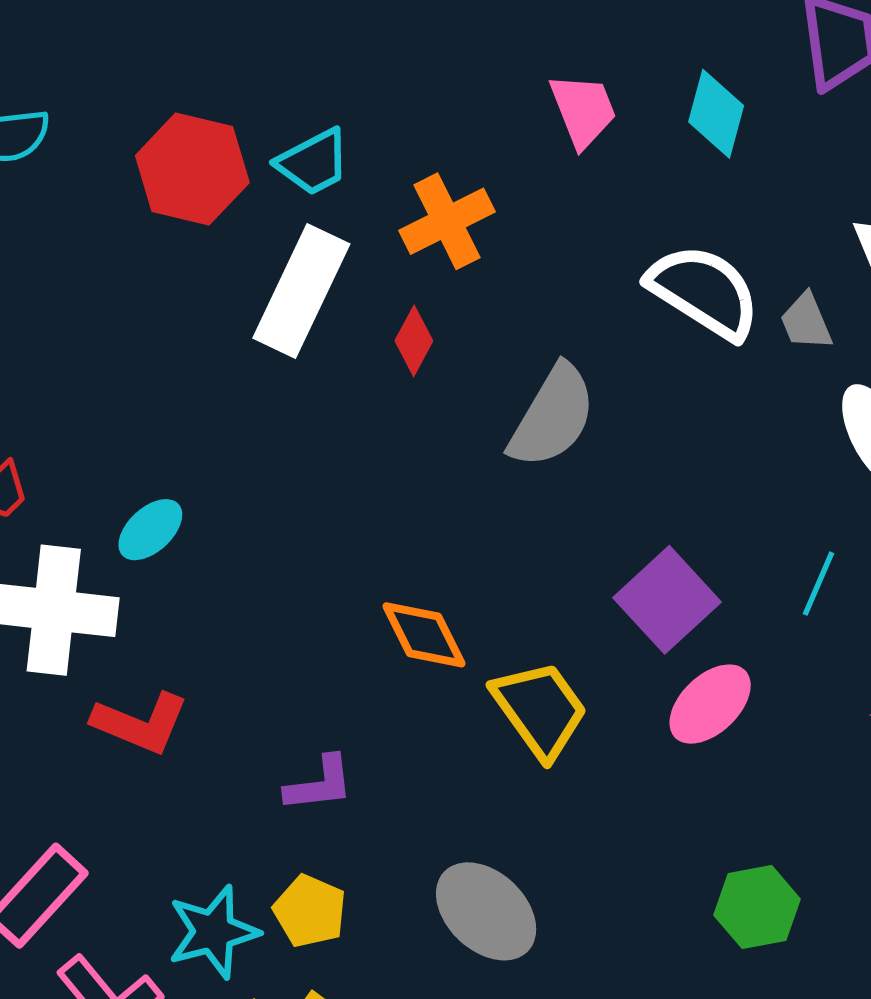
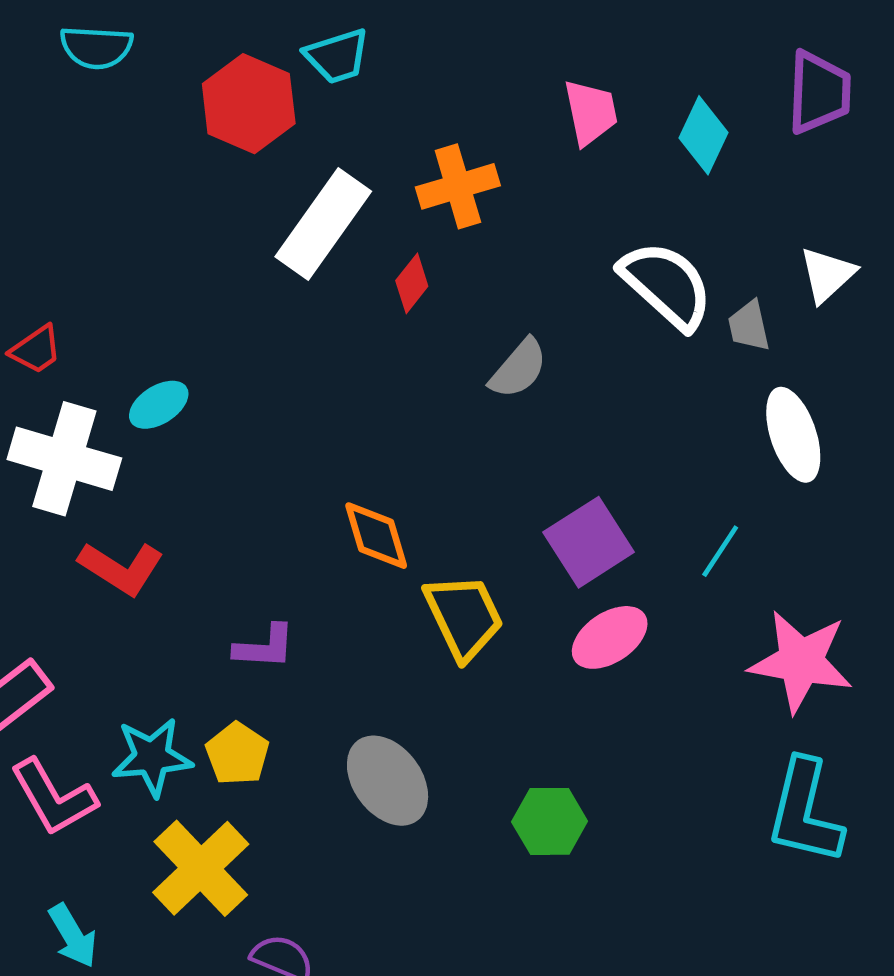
cyan trapezoid: (313, 162) -> (337, 56), moved
gray semicircle: (552, 416) -> (519, 369), size x0.7
green hexagon: (757, 907) -> (550, 821), moved

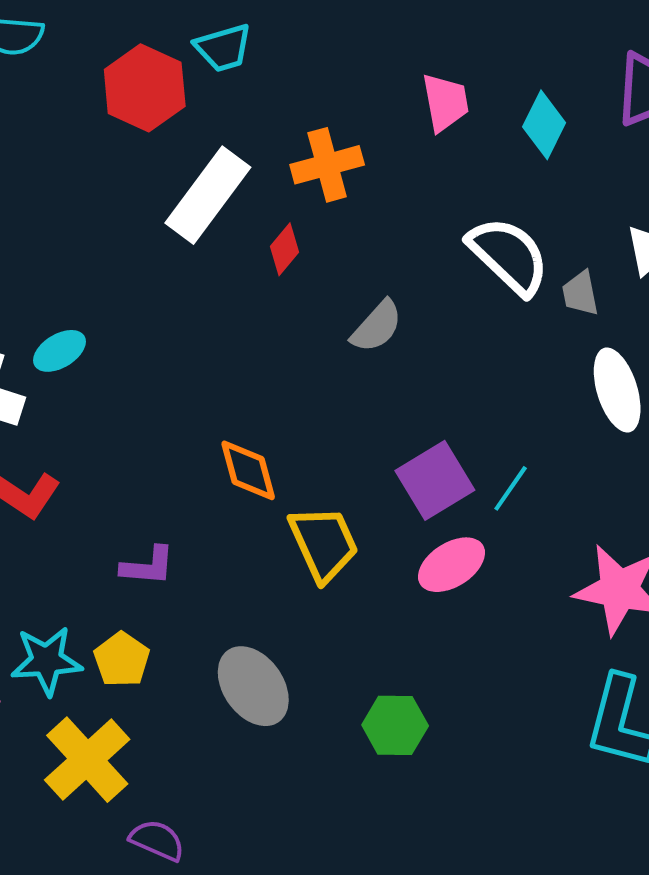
cyan line: (720, 551) -> (511, 488), moved

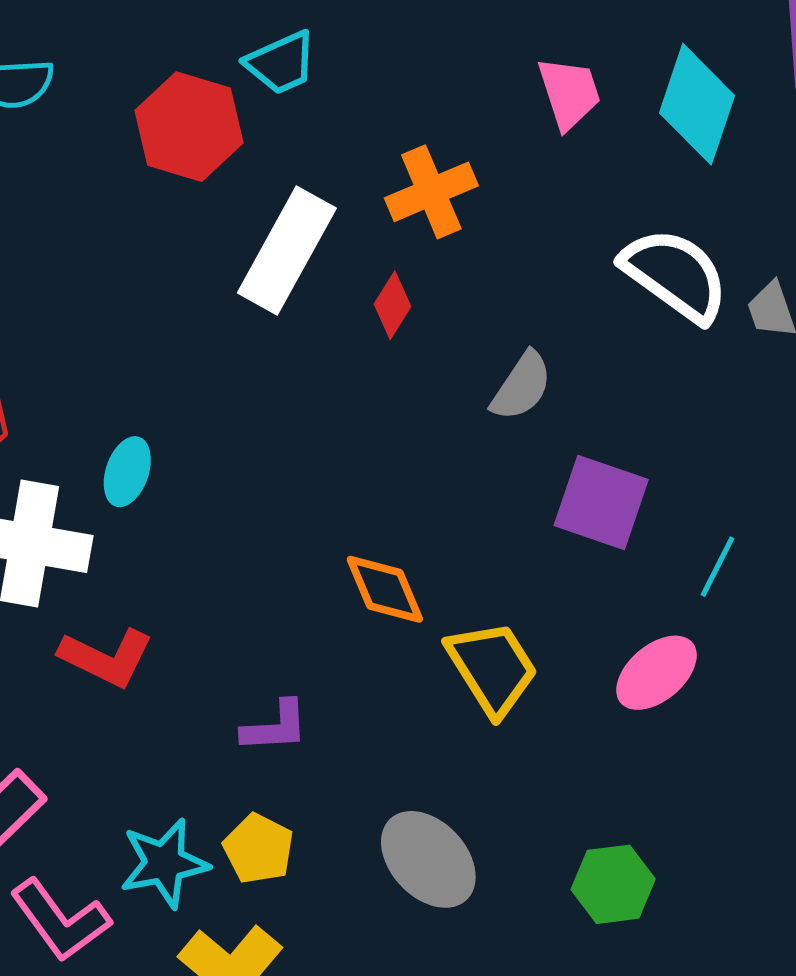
cyan diamond: (544, 125) -> (697, 104), size x1.4
cyan ellipse: (59, 351) -> (127, 472), turned -32
purple square: (435, 480) -> (601, 503), moved, turned -32

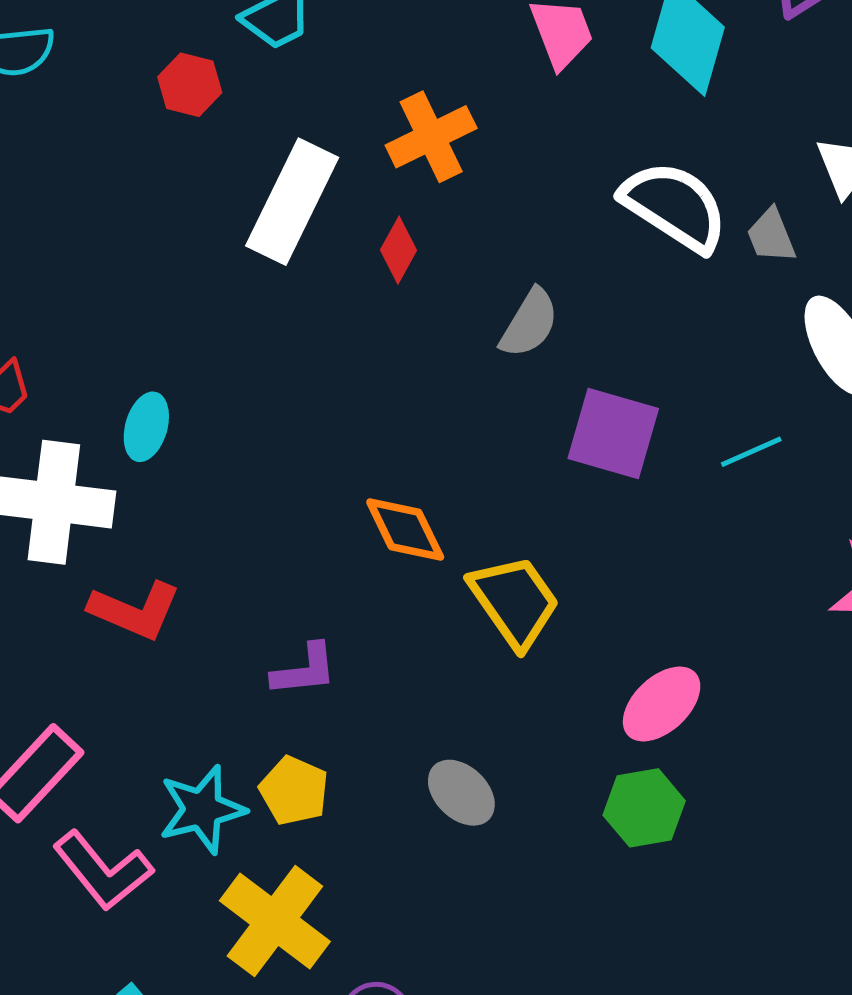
red hexagon: (189, 127) -> (190, 85), size x0.6
cyan line: (718, 567) -> (751, 452), moved, turned 42
pink ellipse: (656, 673) -> (662, 704), moved
gray ellipse: (428, 859) -> (461, 793), size x0.7

